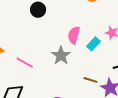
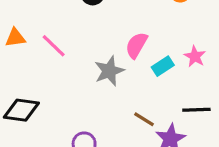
pink line: (25, 63) -> (54, 46), moved

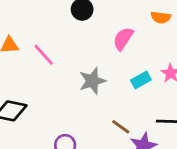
pink semicircle: (136, 45) -> (123, 39), moved

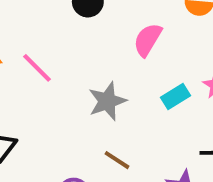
brown line: (121, 127) -> (117, 160), moved

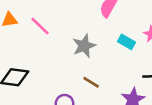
cyan rectangle: (175, 96) -> (127, 42), turned 63

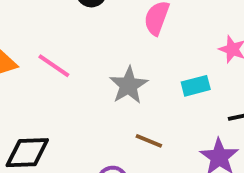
cyan rectangle: (127, 42) -> (196, 86), moved, turned -35

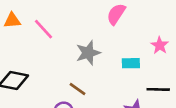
brown line: (149, 141) -> (77, 89), moved

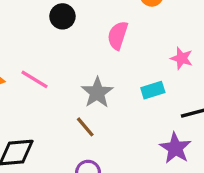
brown line: (77, 89) -> (85, 127), moved, turned 30

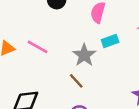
cyan rectangle: (153, 90) -> (110, 41), moved

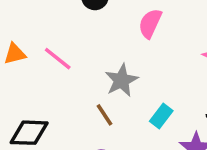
cyan rectangle: (110, 41) -> (161, 116), moved, turned -42

